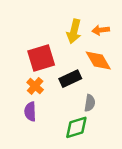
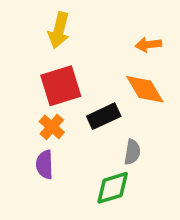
yellow arrow: (74, 31) -> (59, 30), moved

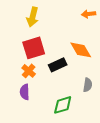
orange arrow: (148, 45) -> (89, 14), moved
gray semicircle: (132, 152) -> (88, 85), moved

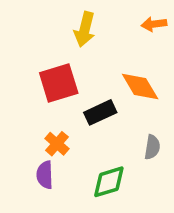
yellow arrow: (33, 17) -> (85, 29), moved
orange cross: (29, 71) -> (57, 144), moved
purple semicircle: (25, 92) -> (45, 175), moved

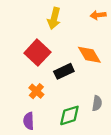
red square: (59, 83) -> (37, 53), turned -30
gray semicircle: (152, 147) -> (97, 103), moved
purple semicircle: (45, 175) -> (29, 121), moved

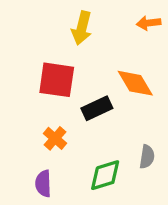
red square: (37, 53) -> (57, 80), turned -35

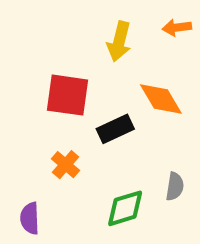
yellow arrow: (82, 28) -> (119, 41), moved
purple semicircle: (43, 184) -> (30, 218), moved

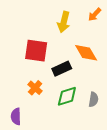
orange arrow: (177, 28) -> (95, 14), turned -40
green diamond: (125, 208) -> (67, 96), moved

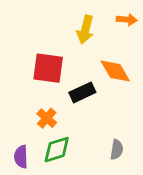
orange arrow: (95, 14) -> (127, 20), turned -128
green diamond: (67, 96) -> (57, 150), moved
gray semicircle: (94, 99) -> (117, 150), moved

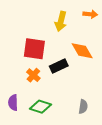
orange cross: (47, 118) -> (33, 75), moved
green diamond: (57, 150) -> (40, 107), turned 35
purple semicircle: (21, 157) -> (13, 103), moved

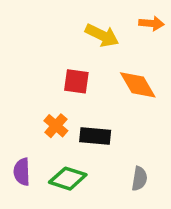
yellow arrow: (61, 21) -> (102, 35), turned -78
red square: (34, 49) -> (76, 81), moved, size x0.7
black rectangle: (59, 66) -> (95, 136), moved, turned 30

